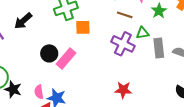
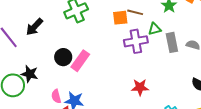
orange square: (83, 27) -> (120, 18), moved
purple cross: (123, 44) -> (136, 41), turned -30
black star: (13, 89) -> (30, 74), moved

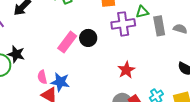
black circle: (63, 57) -> (88, 38), moved
red star: (140, 87) -> (126, 70), turned -30

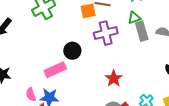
green triangle: (142, 12) -> (134, 18), moved
pink rectangle: (67, 42) -> (55, 70), moved, turned 35

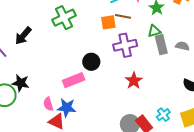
red star: (114, 78) -> (134, 81), moved

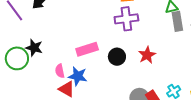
purple cross: (125, 45) -> (126, 19), moved
black circle: (91, 62) -> (117, 57), moved

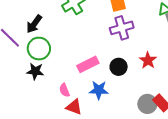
green circle: (17, 58) -> (39, 49), moved
blue star: (78, 76) -> (99, 90), moved

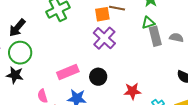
purple cross: (122, 28) -> (104, 38), turned -35
red star: (148, 60) -> (132, 91), moved, turned 30

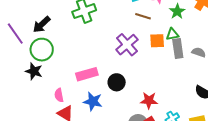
orange square: (102, 14) -> (157, 41), moved

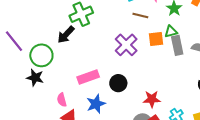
black arrow: (42, 25) -> (66, 35), moved
blue star: (93, 101) -> (96, 104), turned -30

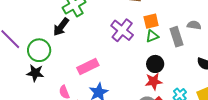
green triangle: (171, 32) -> (152, 36), moved
gray rectangle: (177, 45) -> (177, 37), moved
black circle: (118, 83) -> (155, 64), moved

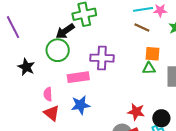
purple cross: (122, 30) -> (102, 58), moved, turned 35
green circle: (39, 50) -> (58, 50), moved
black circle: (155, 64) -> (161, 118), moved

